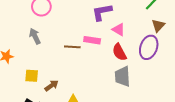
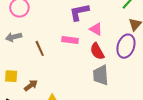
gray arrow: (35, 36) -> (14, 37), turned -77
brown line: (72, 47) -> (40, 48), moved, turned 63

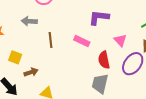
pink triangle: (96, 29) -> (120, 40), moved

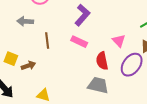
purple L-shape: (99, 18) -> (82, 15), moved, turned 125
brown arrow: (31, 72) -> (28, 66), moved
gray trapezoid: (100, 84) -> (98, 85), turned 90

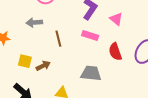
pink triangle: (119, 41) -> (116, 19), moved
gray trapezoid: (98, 85) -> (91, 73), moved

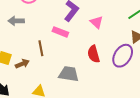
pink rectangle: (90, 36) -> (60, 32), moved
brown line: (58, 39) -> (41, 48), moved

